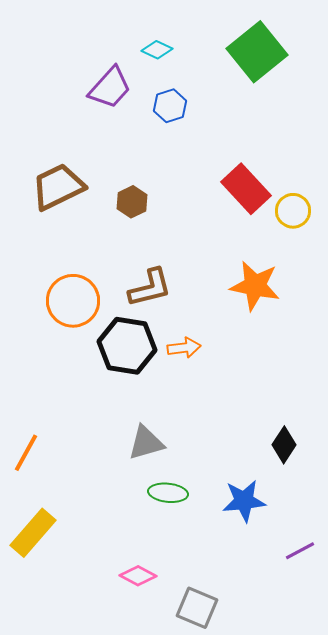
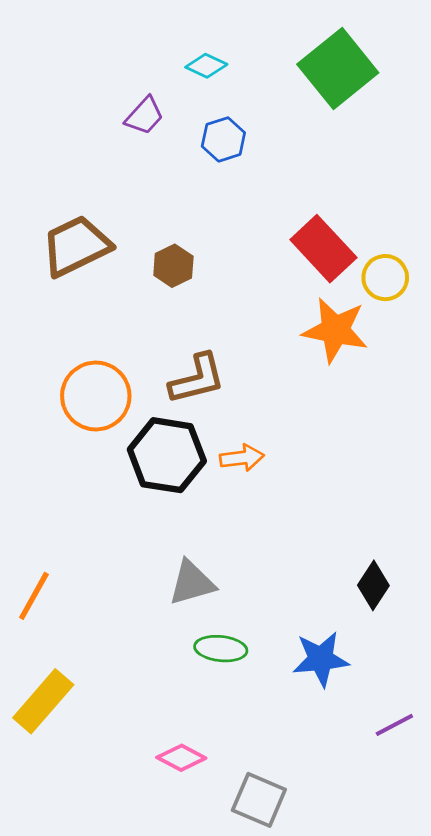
purple trapezoid: (110, 88) -> (144, 116), size x0.7
orange star: (255, 286) -> (335, 330), moved

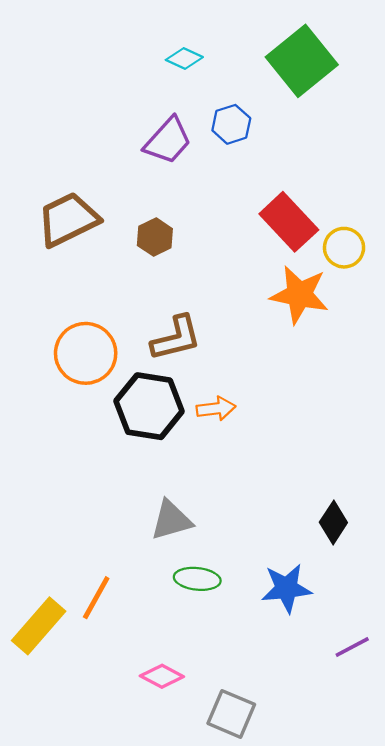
purple trapezoid: (144, 116) -> (168, 141), moved, size x1.4
blue hexagon: (223, 139) -> (231, 124), moved
orange line: (34, 596) -> (96, 598), moved

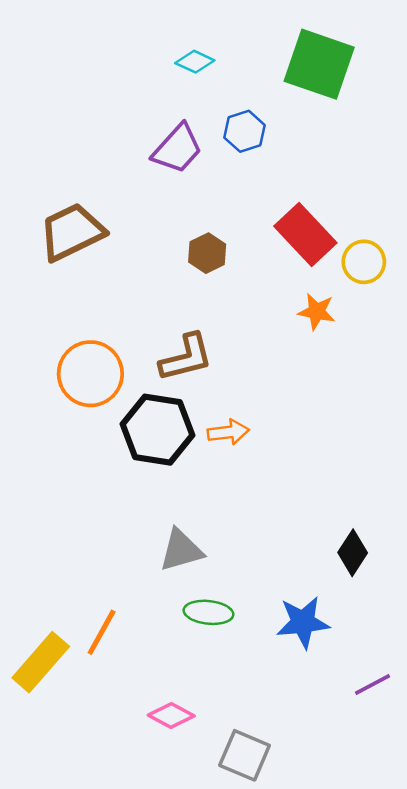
green square: (302, 61) -> (319, 64), turned -32
brown hexagon: (155, 237) -> (207, 253), moved
orange star: (299, 295) -> (317, 312), size x0.6

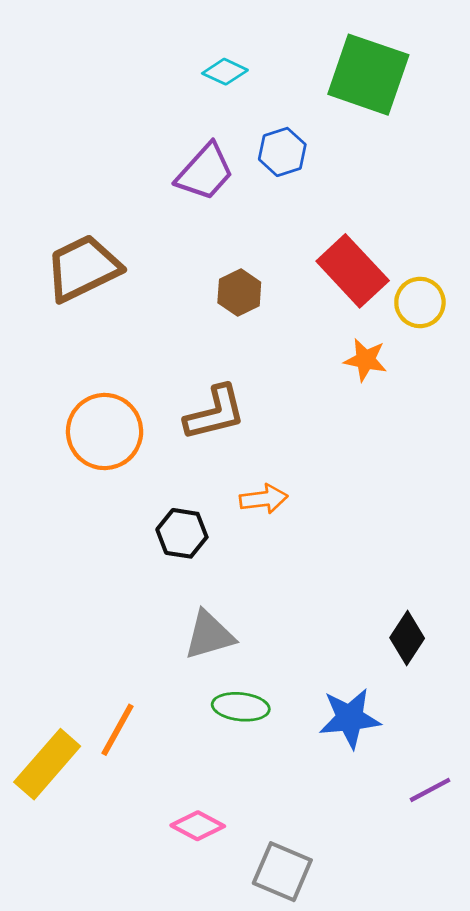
black hexagon: (158, 430) -> (182, 533), moved, size x0.6

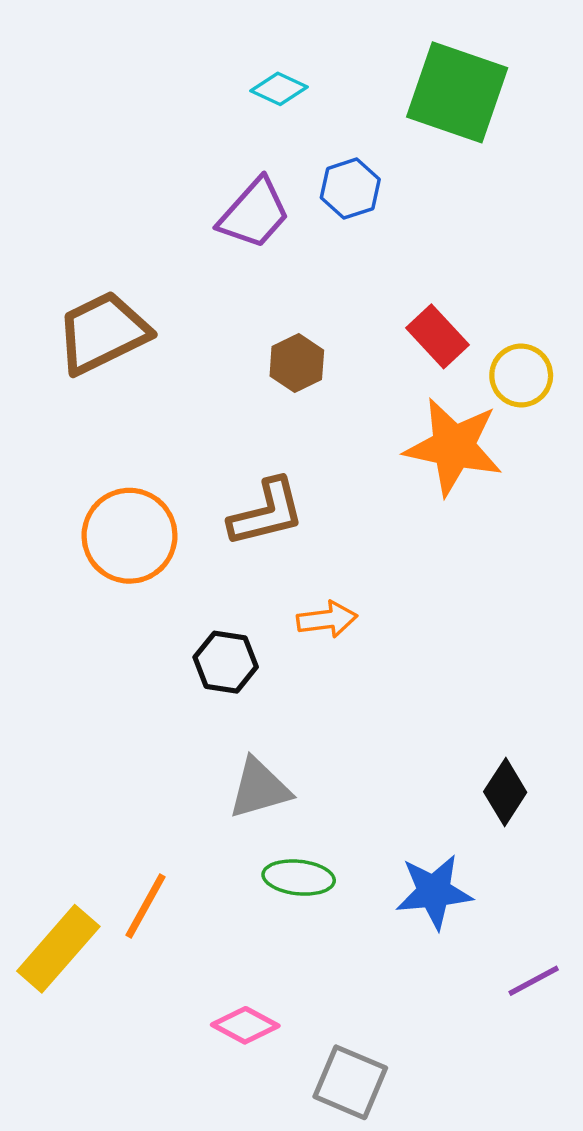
red rectangle: (353, 271) -> (437, 336), size x0.7
orange star: (365, 360) -> (454, 447), size x1.8

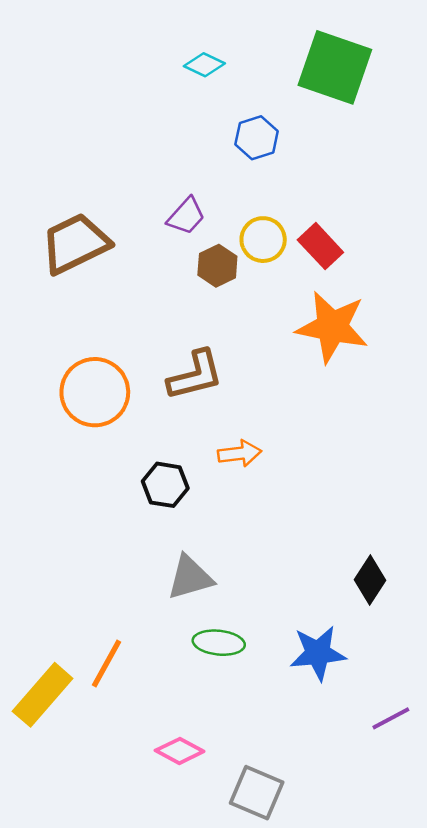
purple trapezoid: (254, 213) -> (186, 216), moved, size x0.7
yellow circle: (521, 375) -> (263, 240), moved

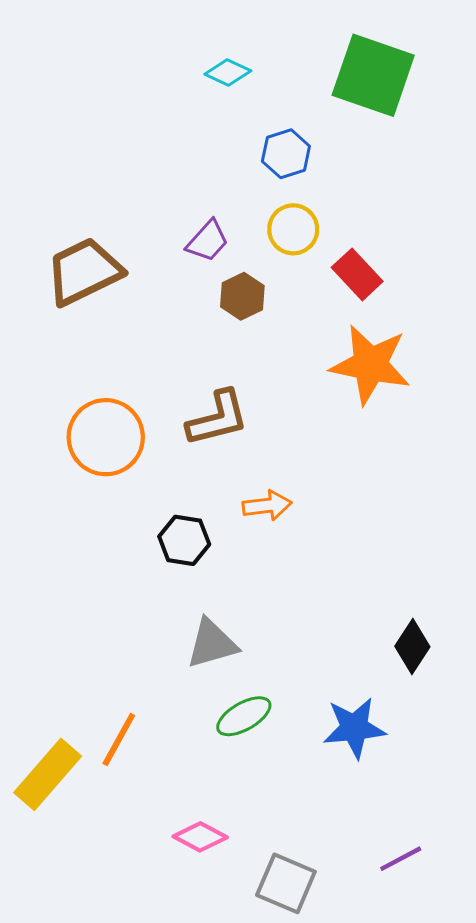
yellow circle: (263, 240) -> (293, 229), moved
green ellipse: (219, 643) -> (244, 716), turned -36
purple line: (391, 718) -> (401, 859), moved

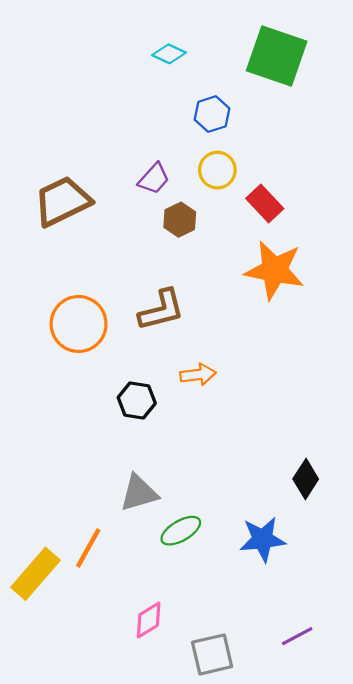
gray triangle: (212, 644) -> (139, 493), moved
pink diamond: (200, 837) -> (149, 620), turned -60
gray square: (286, 883) -> (212, 654), turned -36

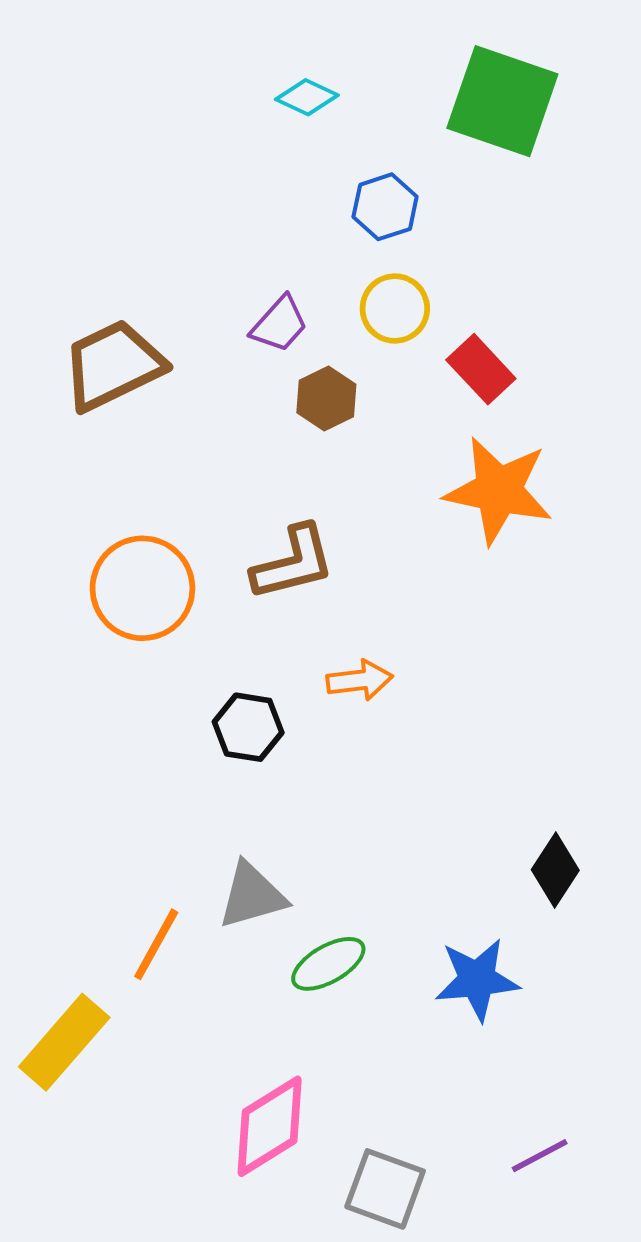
orange line: (88, 548) -> (156, 944), moved
pink diamond: (149, 620) -> (270, 1126), size x1.5
gray square: (212, 654) -> (385, 1189), turned 33

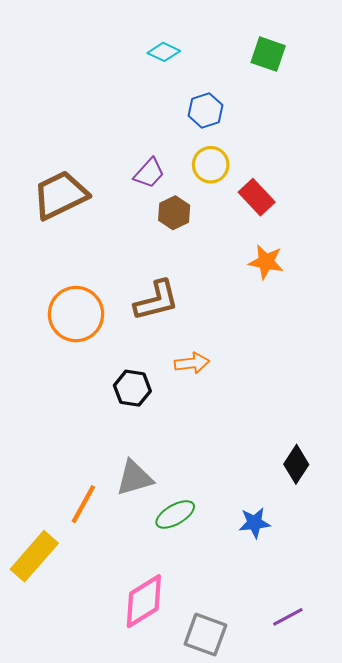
green square: (502, 101) -> (268, 54), size x0.6
orange star: (499, 490) -> (266, 262), size x0.6
blue star: (477, 980) -> (255, 523), size x0.7

